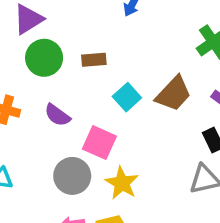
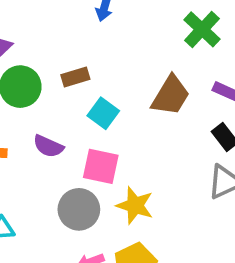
cyan square: (127, 97) -> (103, 113), moved

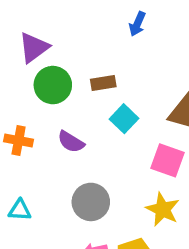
pink square: (101, 166) -> (168, 160), moved
yellow star: (135, 205) -> (163, 209), moved

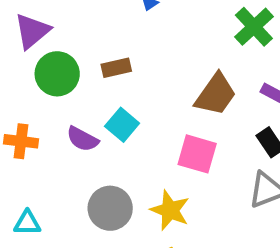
cyan square: (124, 119) -> (122, 125), moved
yellow star: (163, 209) -> (170, 210), moved

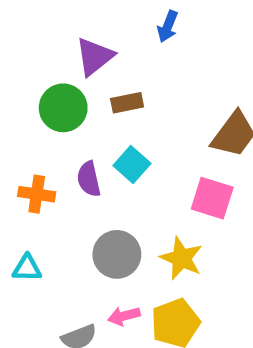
purple triangle: (32, 31) -> (95, 57), moved
purple semicircle: (82, 139) -> (89, 179), turned 48
orange cross: (21, 141) -> (37, 194), moved

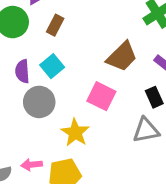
brown rectangle: (127, 103) -> (55, 25), turned -60
gray circle: (117, 254) -> (39, 102), moved

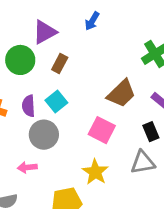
yellow star: (75, 133) -> (95, 172), moved
pink arrow: (32, 165) -> (27, 167), moved

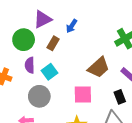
blue arrow: (92, 21) -> (72, 26), moved
purple semicircle: (29, 106) -> (30, 65), moved
pink square: (102, 130) -> (83, 94), turned -30

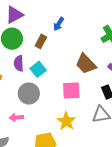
purple triangle: (43, 19) -> (14, 15), moved
brown trapezoid: (99, 67) -> (86, 64), turned 90

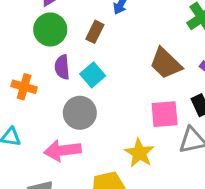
pink square: (71, 91) -> (165, 114), moved
pink arrow: (16, 117) -> (62, 150), size x1.6

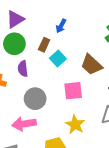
cyan square: (93, 75) -> (58, 59), moved
pink square: (165, 114) -> (73, 91), moved

